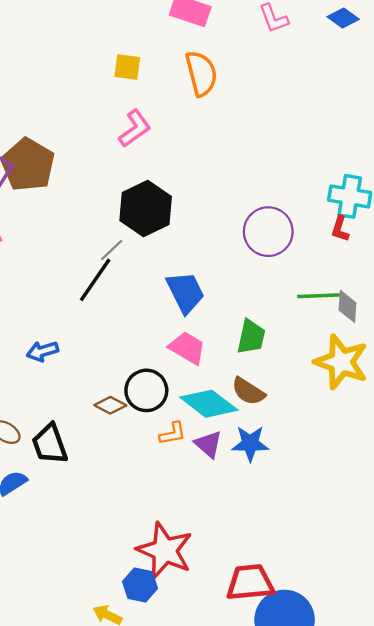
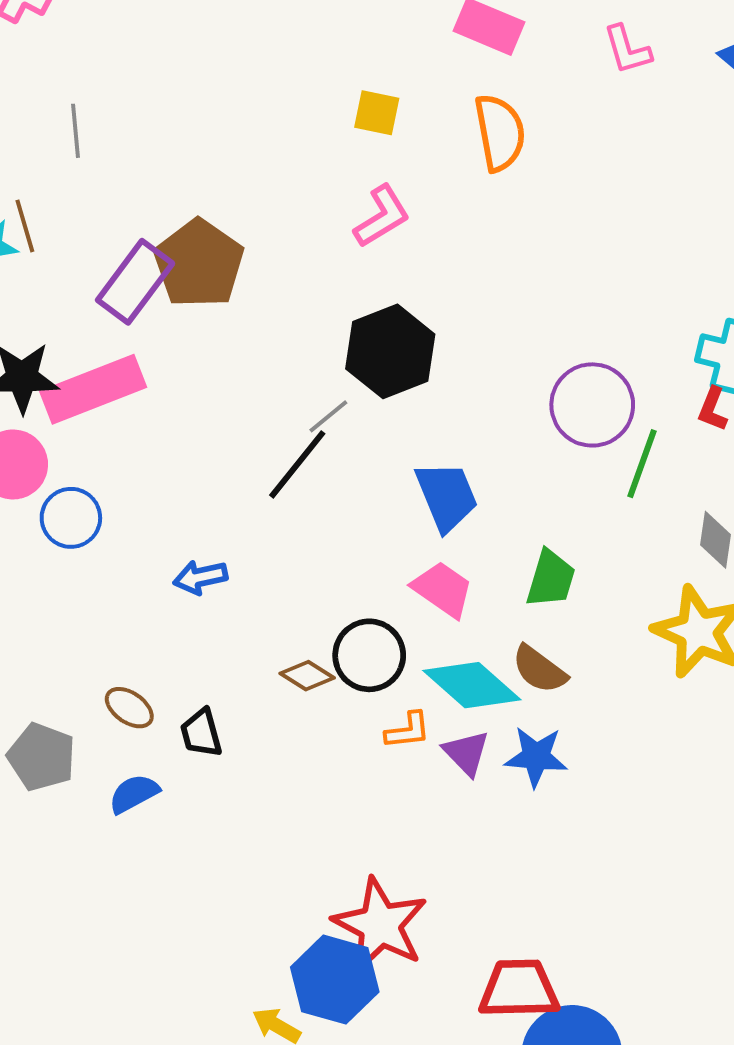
green line: (319, 296) -> (642, 464), moved, turned -72
black trapezoid: (50, 444) -> (201, 733), size x0.7
blue hexagon: (140, 585) -> (335, 980), size x1.5

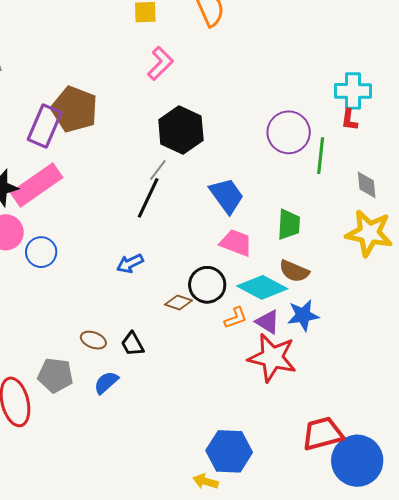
blue arrow: (200, 577) -> (130, 263), moved
red star: (380, 925) -> (272, 358), moved

